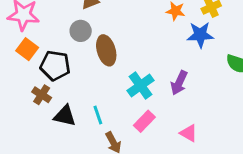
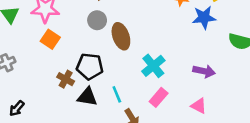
black pentagon: (55, 66) -> (90, 66), moved
purple arrow: (179, 83) -> (204, 71), moved, turned -100

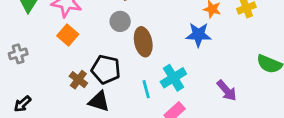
blue star: (204, 18) -> (198, 35), moved
purple arrow: (204, 71) -> (227, 91), turned 30
cyan line: (117, 94) -> (146, 89), moved

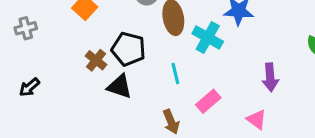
cyan cross: (173, 78) -> (208, 37), moved, turned -30
purple arrow: (227, 91) -> (270, 77), turned 35

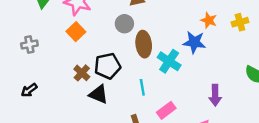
black pentagon: (129, 49) -> (107, 66), turned -30

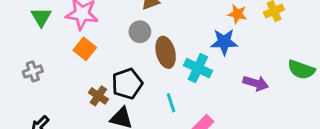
purple arrow: (215, 95) -> (256, 83), moved, turned -65

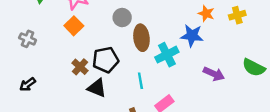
cyan cross: (198, 68) -> (167, 55), turned 30
gray cross: (33, 71) -> (28, 39), turned 35

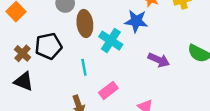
cyan cross: (167, 55) -> (111, 41), turned -30
black triangle: (97, 88) -> (24, 81), moved

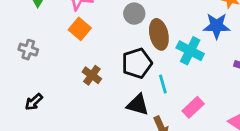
black pentagon: (48, 46) -> (137, 63), moved
black triangle: (24, 81) -> (138, 105), moved

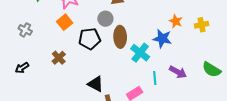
black pentagon: (137, 63) -> (90, 39), moved
brown cross: (92, 75) -> (59, 58), moved
cyan line: (163, 84) -> (155, 78), moved

